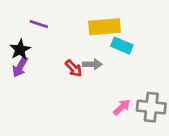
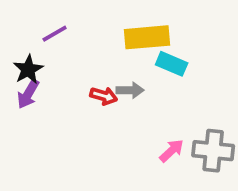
purple line: (39, 24) -> (55, 34), turned -48
red arrow: (74, 68) -> (104, 96), turned -30

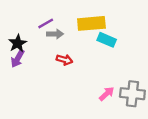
purple line: (55, 34) -> (46, 23), moved
gray arrow: (130, 90) -> (55, 34), moved

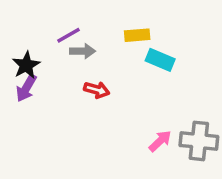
yellow rectangle: (91, 23) -> (137, 35), size x0.6

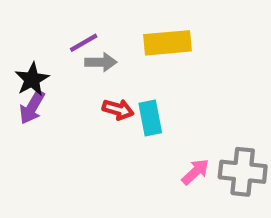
yellow rectangle: (137, 35) -> (167, 43), size x1.5
cyan rectangle: (160, 60) -> (150, 118), moved, turned 56

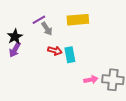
gray arrow: (101, 62) -> (47, 29), turned 56
pink arrow: (195, 172) -> (91, 80), turned 32

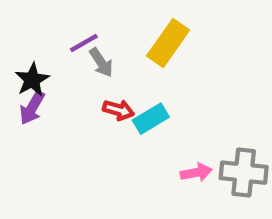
yellow rectangle: (78, 20) -> (168, 43), turned -50
cyan rectangle: (70, 55) -> (151, 119), turned 70

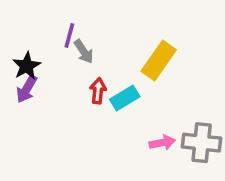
purple line: (84, 43) -> (69, 36), turned -45
yellow rectangle: (168, 43) -> (159, 61), moved
red arrow: (118, 110) -> (98, 91), turned -100

